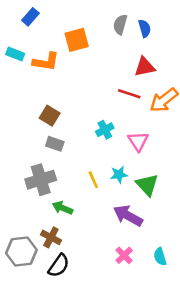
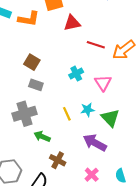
red triangle: (145, 67) -> (72, 23), moved
brown cross: (51, 237) -> (58, 160), moved

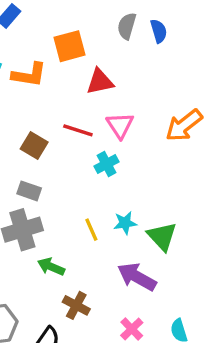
red line: (96, 45) -> (78, 130), moved
pink triangle: (103, 83) -> (120, 125), moved
gray rectangle: (36, 85) -> (29, 191), moved

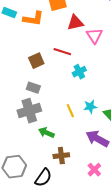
pink triangle: (120, 125) -> (94, 36), moved
brown square: (34, 146) -> (36, 61), turned 35
brown cross: (76, 305) -> (61, 156), turned -35

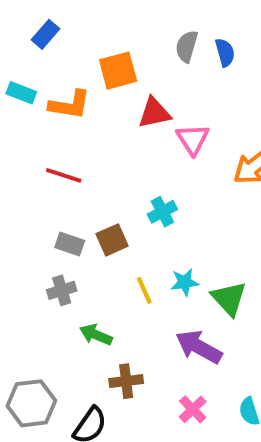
red line: (62, 52) -> (64, 175), moved
brown square: (36, 61) -> (112, 240), moved
gray cross: (29, 111) -> (62, 290), size x0.6

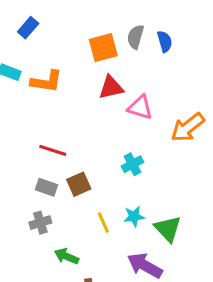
orange square: (118, 71) -> (103, 48), moved
pink triangle: (193, 139) -> (140, 107), turned -40
red line: (64, 175) -> (53, 150), moved
cyan cross: (162, 212) -> (132, 164), moved

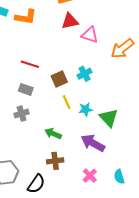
brown square: (79, 184) -> (59, 79), moved
yellow line: (103, 223) -> (67, 102), moved
green arrow: (66, 256) -> (53, 134), moved

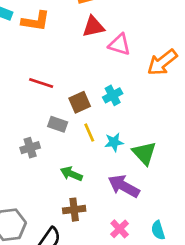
gray rectangle: (26, 89) -> (58, 124), moved

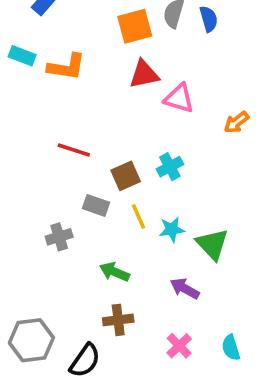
orange arrow: (162, 62) -> (236, 122), size x0.6
purple arrow: (124, 186) -> (185, 289), size x0.7

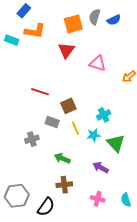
blue semicircle: (209, 19) -> (114, 20), turned 80
orange L-shape: (66, 67) -> (35, 31), moved
red triangle: (144, 74) -> (66, 50), moved, turned -42
cyan cross: (170, 167) -> (104, 115), moved
pink cross: (179, 346) -> (98, 199), turned -32

